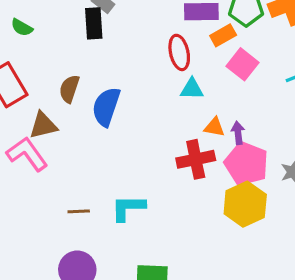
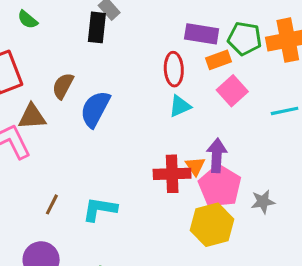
cyan triangle: (192, 89) -> (180, 106), turned -35
orange triangle: (214, 127) -> (195, 166), moved, turned 35
purple arrow: (238, 133) -> (217, 155), size x1.5
brown line: (79, 211) -> (52, 204), turned -70

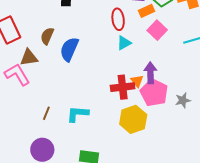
yellow hexagon: (212, 225) -> (133, 119), moved

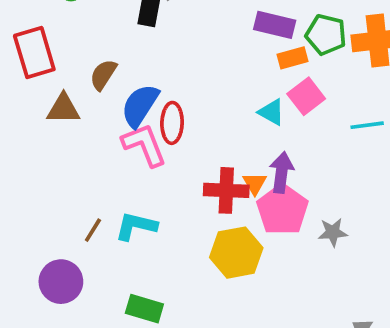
red ellipse: (118, 19) -> (172, 123), moved
cyan triangle: (124, 43) -> (271, 112), moved, turned 49
pink L-shape: (17, 75) -> (144, 145), moved
brown line: (46, 113) -> (93, 230), moved

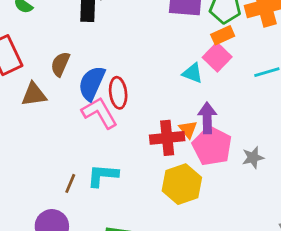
orange rectangle: (292, 58) -> (223, 35), moved

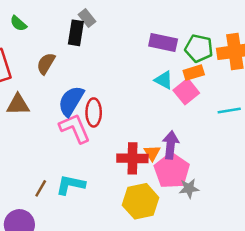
brown semicircle: (60, 64) -> (46, 64), moved
cyan triangle: (193, 73) -> (164, 80), moved
gray star: (253, 158) -> (189, 188), moved

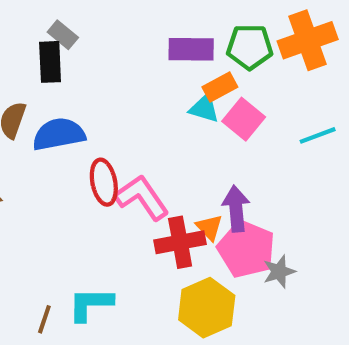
orange rectangle: (194, 73) -> (220, 87), moved
blue semicircle: (71, 101) -> (59, 134), moved, turned 60
pink L-shape: (75, 128) -> (142, 197), moved

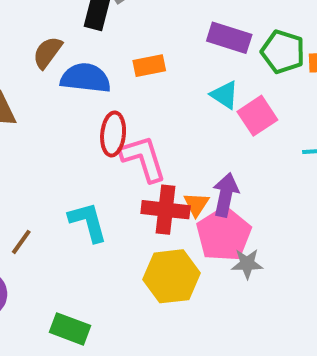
orange rectangle: (220, 87) -> (149, 66), moved
cyan L-shape: (90, 304) -> (88, 222), moved, turned 57

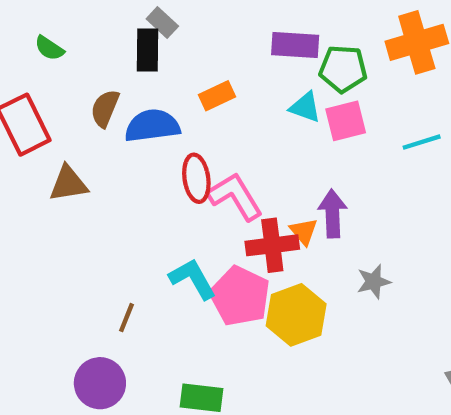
green pentagon: (283, 52) -> (343, 69), moved
pink square: (257, 116) -> (346, 121), turned 33
pink pentagon: (224, 234) -> (240, 296), moved

